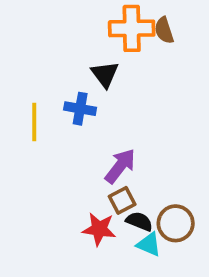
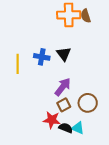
black triangle: (105, 74) -> (64, 54), moved
black semicircle: (139, 221) -> (66, 128), moved
brown circle: (176, 223) -> (88, 103), moved

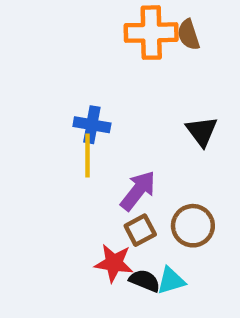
black triangle: (64, 54) -> (202, 131), moved
yellow line: (18, 64) -> (88, 155), moved
cyan triangle: (78, 128) -> (171, 281), turned -40

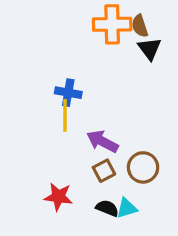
black triangle: (202, 131) -> (150, 49), moved
purple arrow: (138, 191) -> (102, 141), turned -100
red star: (114, 263) -> (58, 197), moved

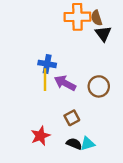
purple arrow: (102, 141) -> (65, 83), moved
brown circle: (143, 167) -> (99, 86), moved
red star: (58, 197) -> (40, 136), turned -30

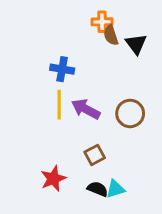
orange cross: (77, 17) -> (102, 22), size x0.6
brown semicircle: (97, 18) -> (111, 35), moved
blue cross: (47, 64) -> (62, 69), moved

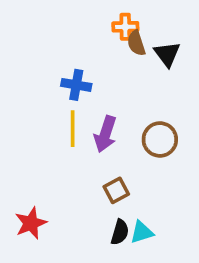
purple arrow: (86, 109) -> (105, 134), turned -100
red star: (53, 179) -> (31, 223), moved
black semicircle: (98, 189) -> (120, 232), turned 84

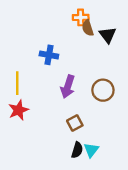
yellow line: (73, 129) -> (17, 83), moved
red star: (31, 223) -> (18, 110), moved
cyan triangle: (142, 232) -> (91, 150), turned -35

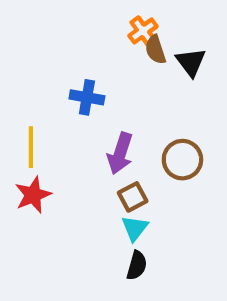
orange cross: (81, 17) -> (143, 31), turned -35
brown square: (75, 123) -> (133, 197), moved
cyan triangle: (91, 150) -> (135, 228), moved

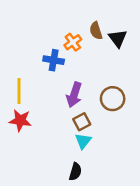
orange cross: (143, 31) -> (73, 42), moved
red star: (33, 195) -> (20, 120), turned 30
black semicircle: (137, 265) -> (75, 172), moved

